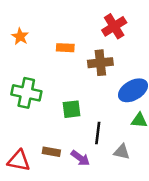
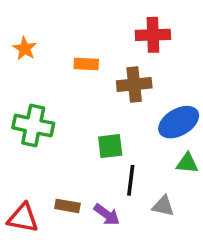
red cross: (114, 26) -> (153, 35), turned 30
green square: (72, 109) -> (110, 146), moved

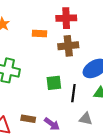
red cross: (153, 35) -> (66, 18), moved
black line: (131, 180) -> (73, 93), moved

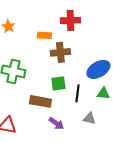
brown cross: (68, 46) -> (60, 52), moved
brown rectangle: (28, 119) -> (40, 101), moved, size x1.5

